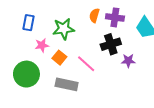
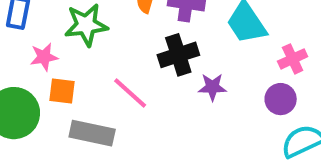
orange square: (59, 58) -> (62, 91), moved, turned -32

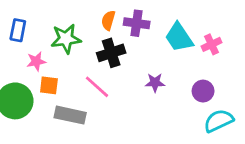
black cross: (178, 55) -> (111, 53), moved
pink cross: (293, 59) -> (211, 44), moved

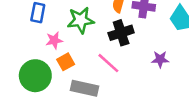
orange square: (49, 85) -> (66, 62), turned -36

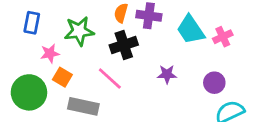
orange square: (66, 62) -> (62, 77), turned -30

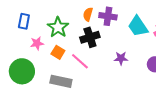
green star: (79, 31) -> (58, 27), turned -30
orange square: (62, 77) -> (58, 52), moved

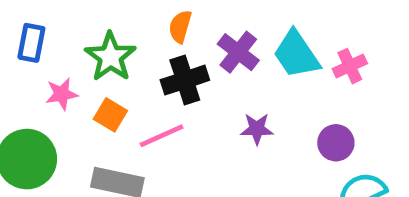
purple cross: (108, 16) -> (238, 52), moved, turned 30
pink line: (80, 61) -> (162, 136), turned -66

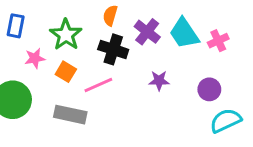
black cross: (185, 80) -> (113, 49), turned 36

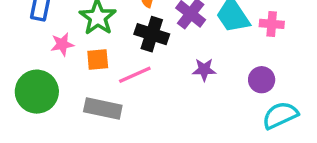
pink cross: (218, 41) -> (272, 24), turned 30
orange square: (66, 72) -> (98, 59), turned -36

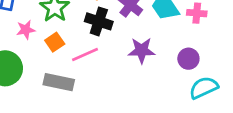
orange square: (98, 59) -> (55, 42), turned -30
purple star: (204, 70) -> (142, 50), size x1.4

